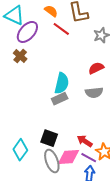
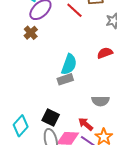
gray semicircle: (94, 93) -> (100, 101), moved

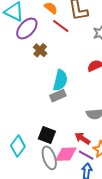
brown cross: (31, 33) -> (40, 50), moved

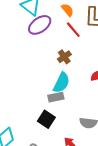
brown cross: (40, 50) -> (64, 57), moved
black square: (47, 135) -> (46, 119), moved

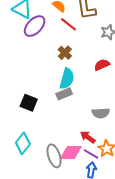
black square: (46, 119) -> (29, 103), moved

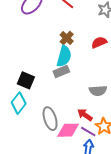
brown cross: (65, 53) -> (67, 38), moved
cyan diamond: (23, 143) -> (19, 103), moved
gray ellipse: (54, 156) -> (50, 119), moved

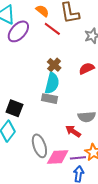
gray rectangle: (61, 72) -> (50, 99), turned 35
red arrow: (85, 115) -> (73, 131), moved
purple line: (88, 132) -> (78, 158), turned -35

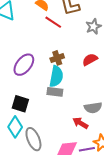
purple ellipse: (18, 31) -> (24, 65), moved
brown cross: (54, 65) -> (57, 58), turned 32
gray ellipse: (39, 146) -> (33, 139), moved

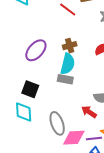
cyan diamond: (15, 127) -> (24, 112), turned -40
gray ellipse: (33, 139) -> (57, 123), moved

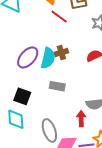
cyan semicircle: (68, 64) -> (48, 58), moved
red arrow: (89, 112) -> (81, 119), turned 56

